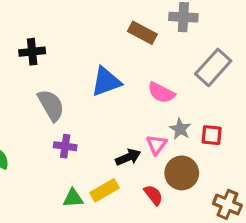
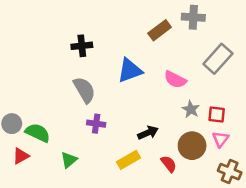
brown rectangle: (142, 33) -> (160, 30), turned -65
black cross: (32, 52) -> (82, 46), moved
pink triangle: (157, 145) -> (221, 139), moved
green triangle: (73, 198) -> (69, 160), moved, turned -36

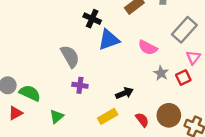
black cross: (82, 46) -> (92, 19), moved, turned 30
red square: (217, 115) -> (183, 78), turned -32
pink triangle: (221, 139) -> (193, 58), moved
brown circle: (192, 146) -> (169, 115), moved

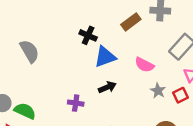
gray semicircle: (70, 56) -> (29, 51), moved
black arrow: (124, 93) -> (107, 87), moved

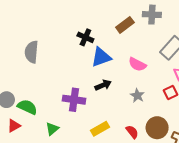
gray semicircle: (29, 51) -> (31, 52), turned -145
gray star: (158, 91) -> (137, 96), moved
purple cross: (76, 103) -> (74, 100), size x1.5

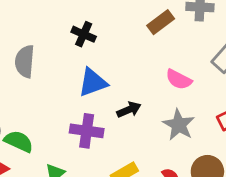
black cross: (85, 37) -> (84, 34), moved
blue triangle: (101, 57) -> (93, 83), moved
gray star: (137, 96) -> (179, 125), size x1.5

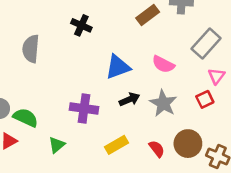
blue triangle: (93, 83) -> (118, 67), moved
black arrow: (129, 110) -> (129, 99), moved

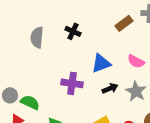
gray semicircle: (31, 49) -> (37, 37), moved
purple cross: (84, 108) -> (72, 83), moved

